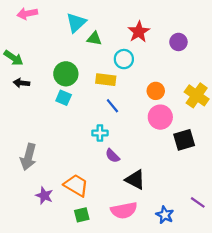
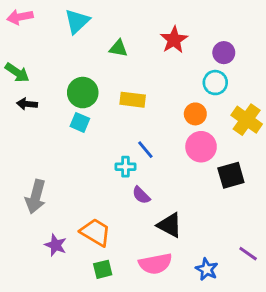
pink arrow: (27, 14) -> (20, 17), moved
cyan triangle: (76, 23) -> (77, 21), moved
cyan circle: (124, 59) -> (215, 83), moved
blue line: (112, 106) -> (145, 150), moved

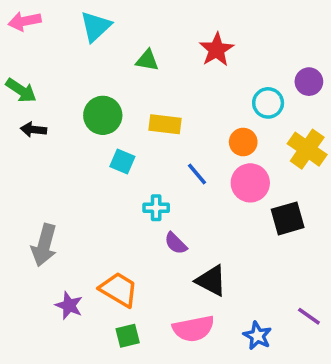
purple circle: (224, 53) -> (309, 82), moved
cyan square: (80, 122) -> (122, 162), moved
blue line: (145, 150) -> (197, 174), moved

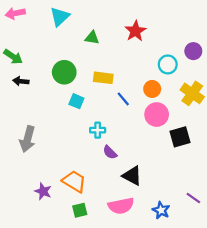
blue line: (197, 174) -> (123, 99), moved
gray arrow: (44, 245) -> (27, 139), moved

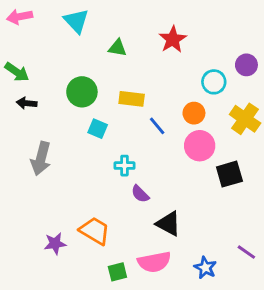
cyan triangle: (60, 17) -> (76, 21), turned -30
gray arrow: (27, 139) -> (41, 158), moved
purple star: (43, 191) -> (55, 244), turned -30
green square: (80, 210) -> (117, 272), moved

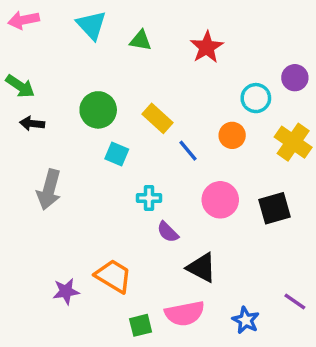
green triangle: (117, 48) -> (141, 40), moved
yellow rectangle: (132, 99) -> (158, 118), turned 35
pink circle: (200, 146) -> (220, 200), moved

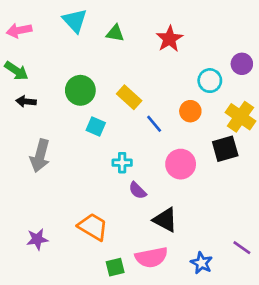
pink arrow: (24, 20) -> (19, 30), moved
black square: (275, 208) -> (225, 149), moved
purple star: (66, 291) -> (37, 239), moved

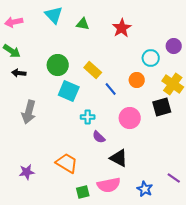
cyan square: (96, 126) -> (69, 91), size x1.5

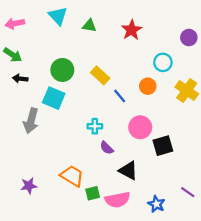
purple circle: (174, 46) -> (189, 38), moved
cyan square: (69, 91) -> (54, 98), moved
black square: (162, 107) -> (163, 146), moved
green square: (83, 192) -> (93, 193), moved

